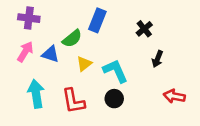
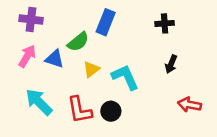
black cross: (144, 29) -> (165, 23), moved, turned 35
cyan arrow: (36, 94) -> (39, 102), turned -36
black circle: (114, 99) -> (111, 111), moved

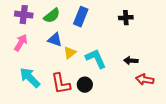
green semicircle: (78, 42) -> (52, 16), moved
blue triangle: (55, 59) -> (55, 40), moved
black arrow: (171, 64) -> (131, 61), moved, turned 72

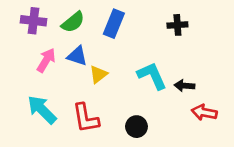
pink arrow: (21, 43) -> (46, 60), moved
cyan L-shape: (96, 59) -> (152, 76), moved
black circle: (85, 85) -> (136, 127), moved

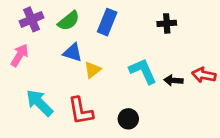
purple cross: (33, 21) -> (32, 19), turned -30
pink arrow: (46, 60) -> (20, 55), moved
red arrow: (204, 112) -> (204, 75), moved

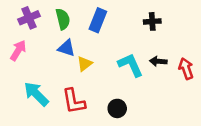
green semicircle: (69, 21) -> (63, 19), turned -65
red arrow: (204, 75) -> (186, 69), turned 60
black arrow: (173, 80) -> (158, 61), moved

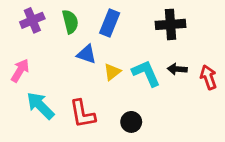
black cross: (152, 21) -> (171, 24), size x1.5
blue triangle: (66, 48) -> (86, 54), moved
pink arrow: (18, 50) -> (20, 70), moved
yellow triangle: (85, 64) -> (112, 72), moved

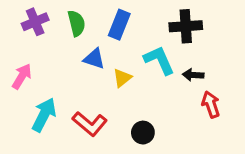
cyan L-shape: (146, 73) -> (159, 60), moved
red arrow: (208, 77) -> (211, 104), moved
cyan arrow: (40, 106) -> (44, 115), turned 72
red L-shape: (82, 114) -> (90, 124), turned -40

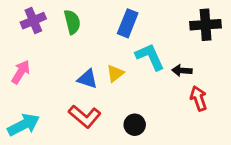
blue rectangle: (119, 25) -> (128, 23), moved
black cross: (186, 26) -> (206, 25), moved
blue triangle: (94, 59) -> (87, 79), moved
cyan arrow: (44, 115) -> (24, 125), moved, turned 36

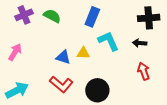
green semicircle: (72, 22) -> (52, 16), turned -48
black arrow: (182, 71) -> (140, 43), moved
yellow triangle: (115, 73) -> (83, 53), turned 40
black circle: (135, 125) -> (97, 90), size x1.5

